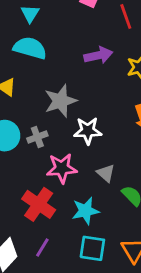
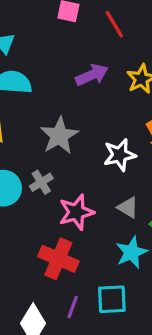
white star: (88, 131) -> (120, 155), moved
cyan star: (86, 211) -> (132, 252), moved
cyan square: (92, 248) -> (112, 299), moved

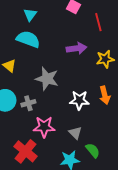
gray star: (59, 136) -> (47, 79), turned 30

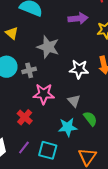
red cross: (26, 151) -> (25, 117), size x0.7

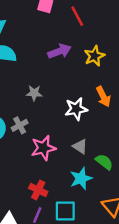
gray star: (48, 47) -> (34, 93), size x0.6
red cross: (25, 117) -> (38, 190), moved

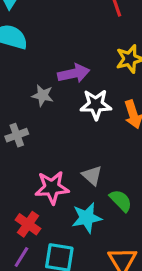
purple arrow: (60, 51) -> (74, 73), moved
white star: (76, 109) -> (96, 105), moved
pink star: (43, 148) -> (52, 188), moved

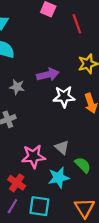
gray star: (43, 95) -> (17, 87), moved

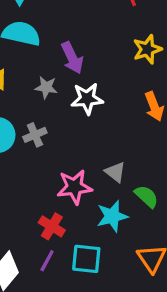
purple arrow: (48, 75) -> (72, 58), moved, turned 80
white star: (64, 97) -> (87, 99), moved

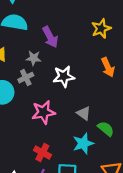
white star: (87, 99) -> (64, 76), moved
gray cross: (35, 135) -> (26, 78), moved
pink star: (74, 187) -> (43, 112), moved

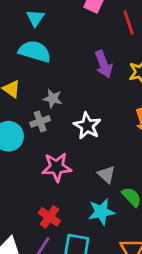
purple arrow: (50, 37) -> (104, 64), moved
white star: (64, 76) -> (87, 126), turned 30

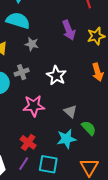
gray star: (53, 99) -> (32, 44), moved

